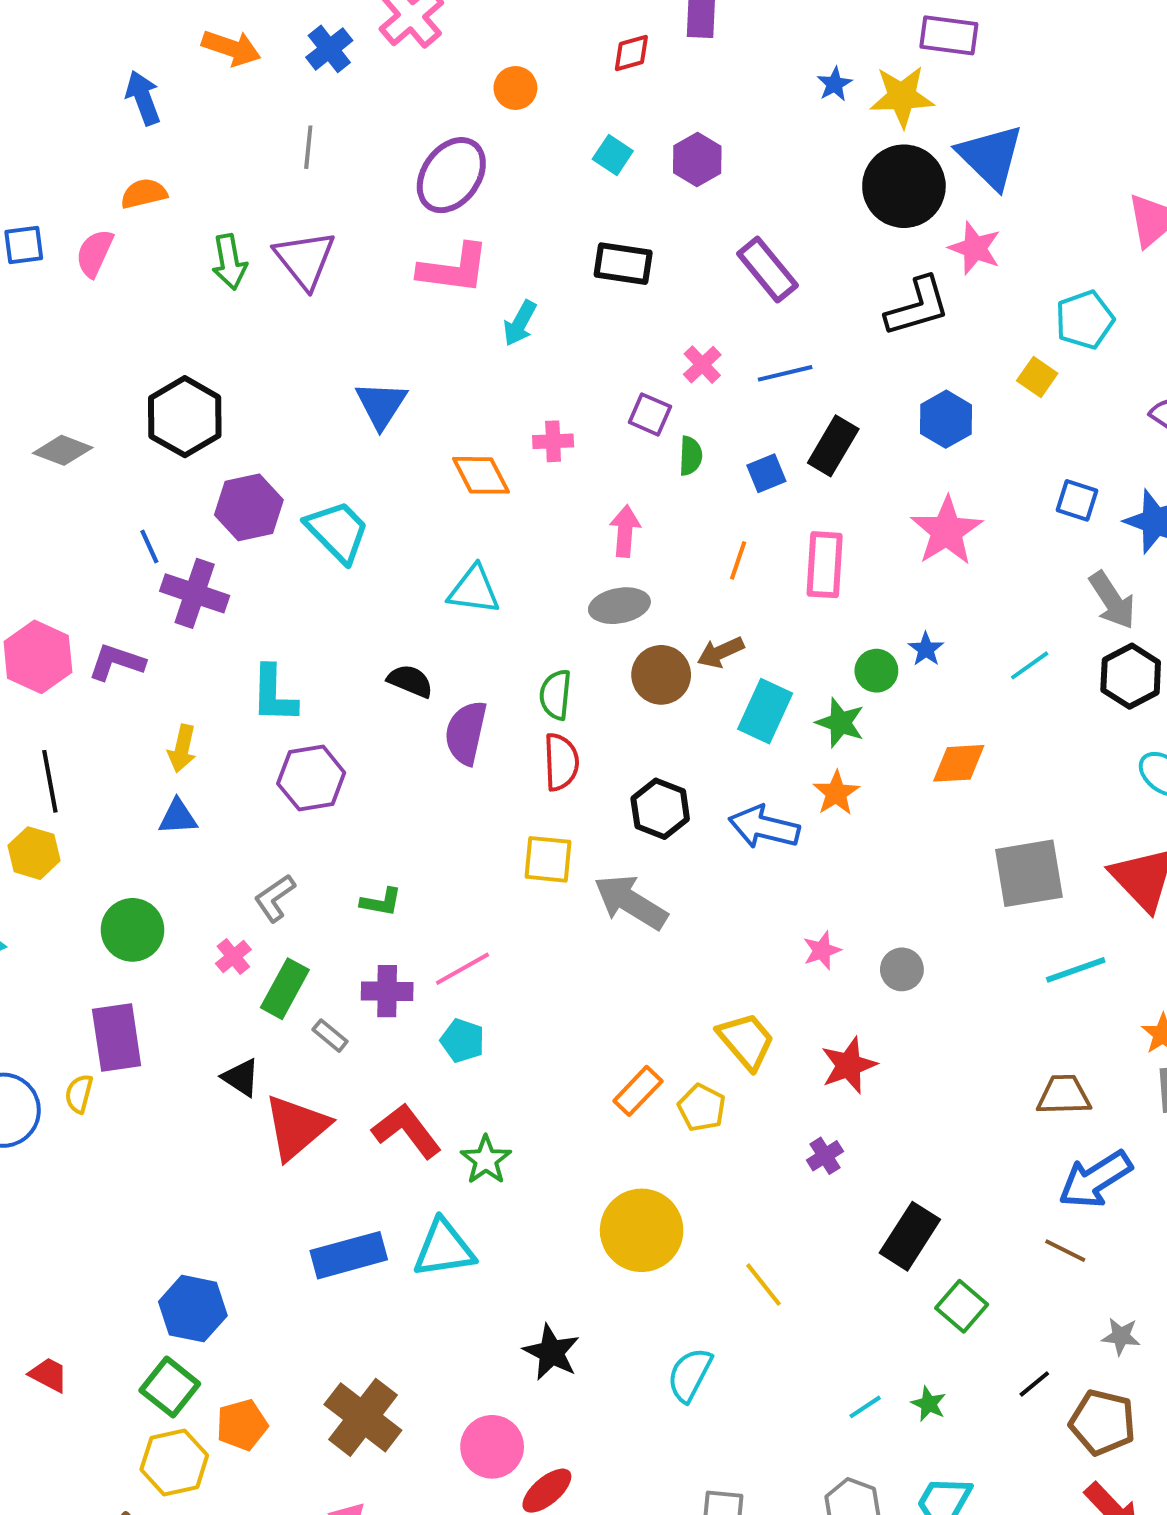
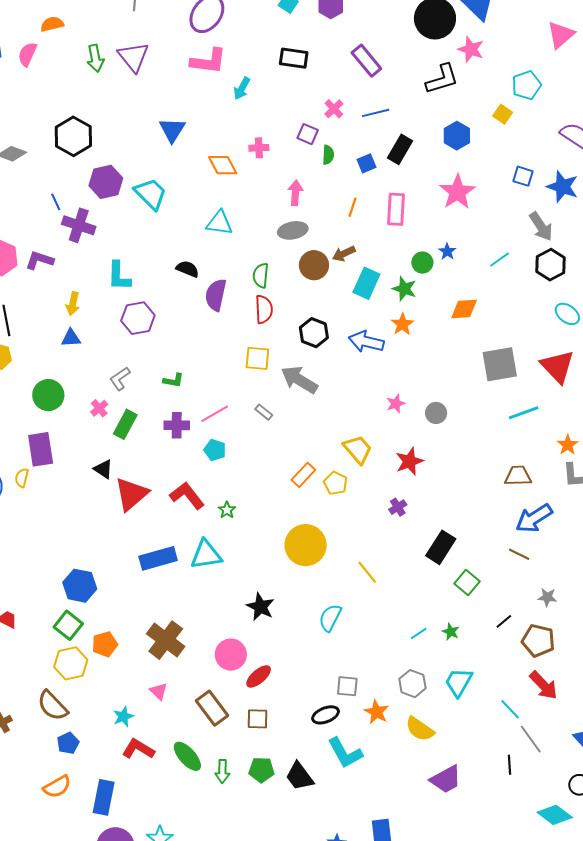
gray rectangle: (330, 1036) -> (264, 412), moved
green star: (486, 1160) -> (227, 510), size x0.7

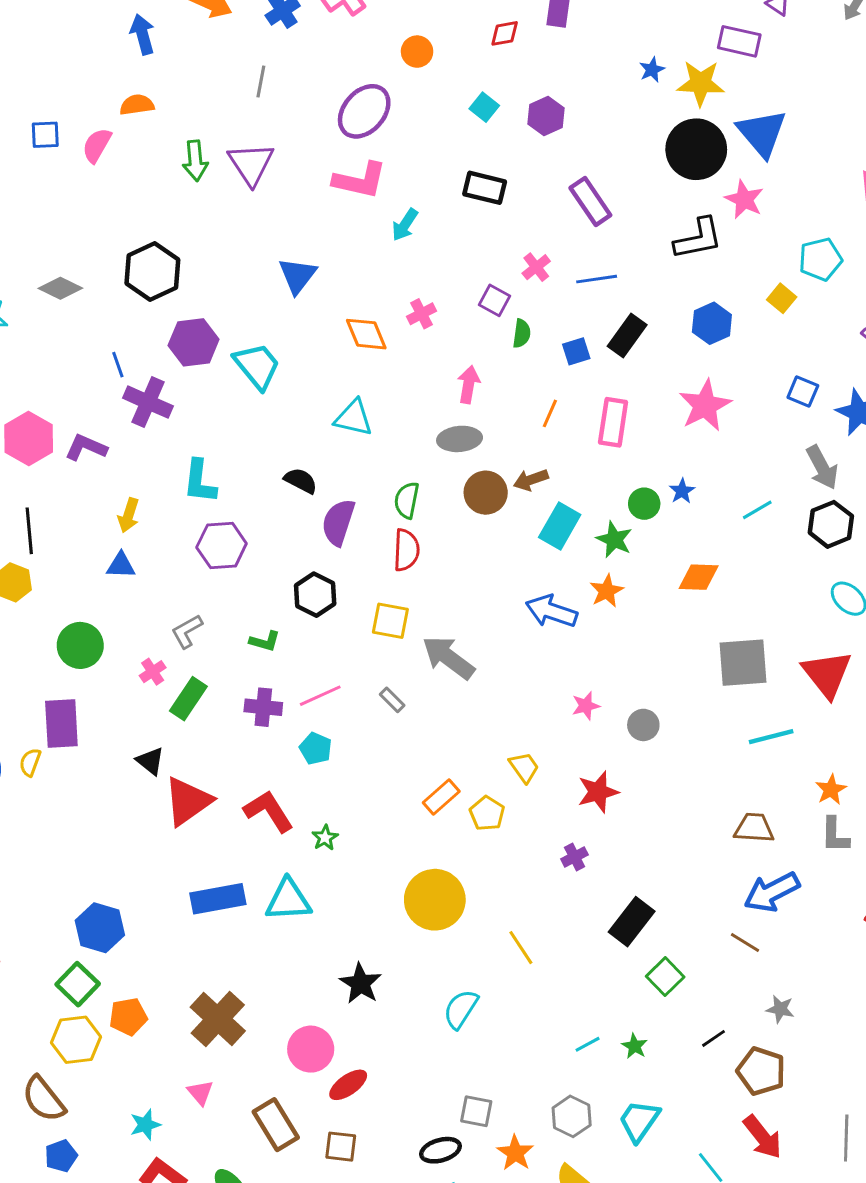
pink cross: (259, 148) -> (422, 314), turned -30
black hexagon: (314, 333) -> (315, 595), moved
yellow trapezoid: (358, 449) -> (524, 767), size x0.7

